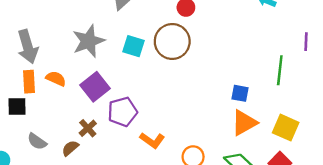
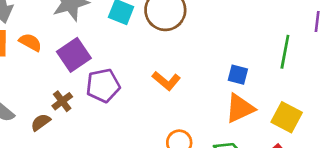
orange L-shape: (152, 140) -> (166, 81), moved

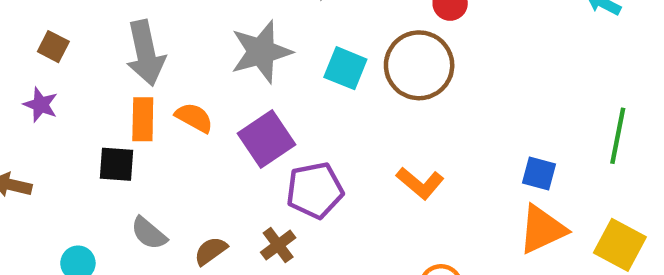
brown cross: (62, 101) -> (278, 245), moved

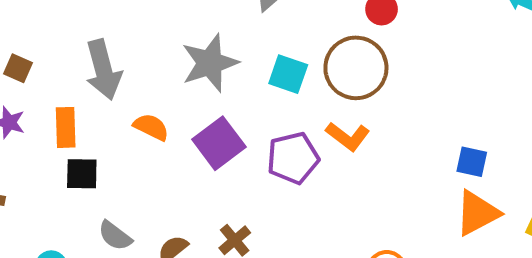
orange rectangle: (143, 119) -> (66, 127), moved
orange L-shape: (420, 183) -> (348, 136), moved
purple pentagon: (315, 190) -> (293, 158), moved

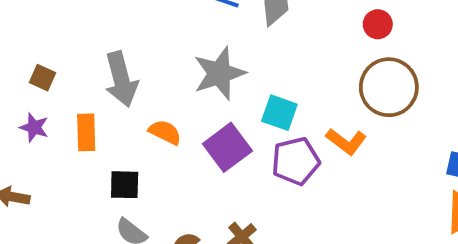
brown circle: (356, 68) -> (389, 87), moved
cyan square: (288, 74) -> (279, 113), moved
black square: (82, 174) -> (125, 185), moved

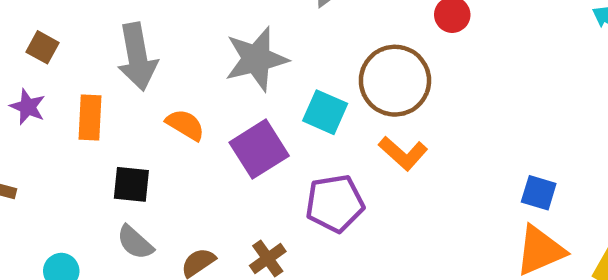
brown circle: (389, 87) -> (395, 81), moved
purple pentagon: (296, 161) -> (335, 203), moved

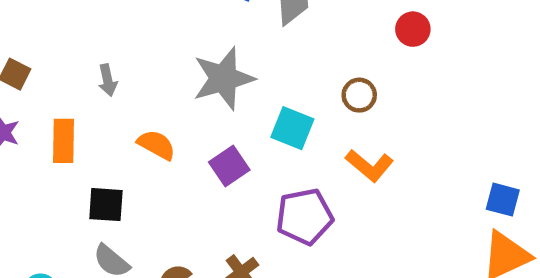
gray arrow: (137, 57) -> (108, 80), size x0.5
brown circle: (395, 81) -> (359, 95), size x0.5
purple square: (259, 149) -> (229, 166), size x0.7

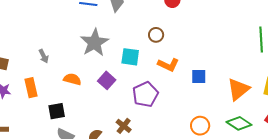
blue square: (503, 200) -> (199, 76), moved

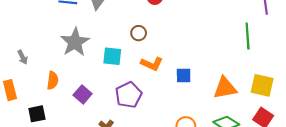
orange semicircle: (72, 79) -> (53, 80), turned 84
purple square: (107, 80) -> (83, 94), moved
orange triangle: (238, 89) -> (225, 88), turned 30

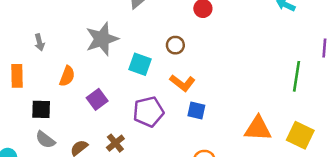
blue square: (184, 75) -> (196, 111), moved

